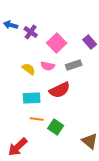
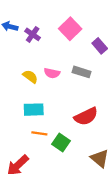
pink square: (57, 43) -> (70, 29), moved
gray rectangle: (74, 65) -> (81, 72), turned 35
red semicircle: (60, 90) -> (86, 116), moved

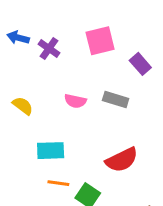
pink square: (70, 29) -> (100, 41), turned 30
yellow semicircle: (30, 77) -> (23, 106), moved

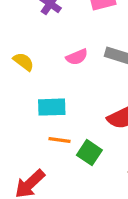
pink semicircle: (75, 101) -> (77, 57), turned -35

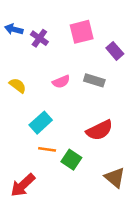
cyan rectangle: (52, 107) -> (41, 123), turned -40

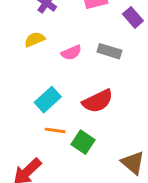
yellow semicircle: (18, 85) -> (35, 39), moved, turned -60
red semicircle: (99, 130) -> (98, 101), moved

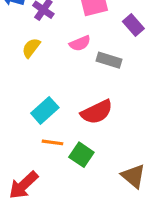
yellow semicircle: (35, 39) -> (31, 48), turned -30
pink semicircle: (71, 53) -> (80, 43), moved

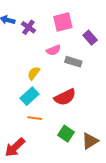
yellow semicircle: (31, 48) -> (34, 73), moved
green square: (81, 155) -> (66, 134), moved
brown triangle: (133, 176) -> (90, 141), turned 48

